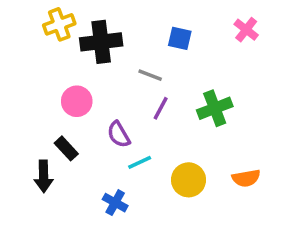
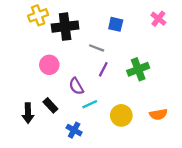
black rectangle: (66, 148) -> (50, 105), moved

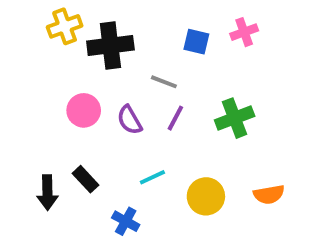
pink cross: (158, 19) -> (244, 32), moved, turned 32
purple semicircle: (76, 86) -> (130, 120), moved

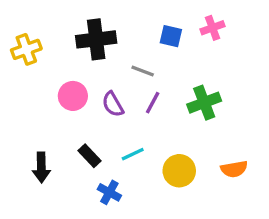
yellow cross: (65, 26) -> (26, 49), moved
black rectangle: (86, 179) -> (89, 156), moved

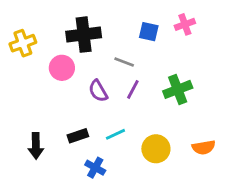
pink circle: (73, 96) -> (62, 68), moved
black rectangle: (89, 156) -> (78, 136), turned -66

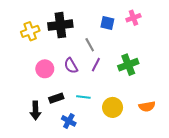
yellow cross: (23, 43) -> (30, 31), moved
gray line: (124, 62) -> (90, 45), turned 40
pink circle: (62, 68) -> (45, 69), moved
cyan line: (115, 134) -> (83, 97), turned 32
black arrow: (36, 146) -> (35, 111), moved

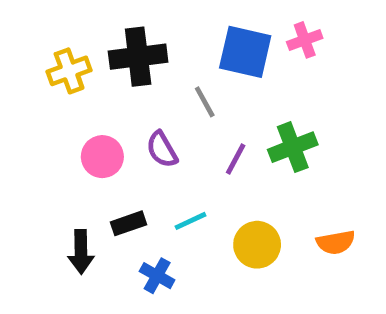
blue square: (107, 23) -> (245, 52), size x1.6
purple line: (96, 65) -> (236, 159), moved
cyan line: (83, 97) -> (190, 221), turned -32

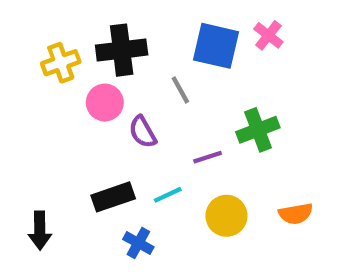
pink cross: (305, 40) -> (268, 35), turned -32
pink circle: (102, 157) -> (105, 103), moved
purple line: (236, 159) -> (208, 157), moved, turned 44
black rectangle: (129, 223) -> (113, 197), size x1.4
black arrow: (81, 252) -> (40, 230), moved

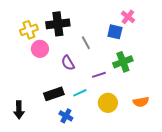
blue square: (216, 46) -> (115, 32), moved, size x0.7
pink circle: (105, 103) -> (40, 49), moved

